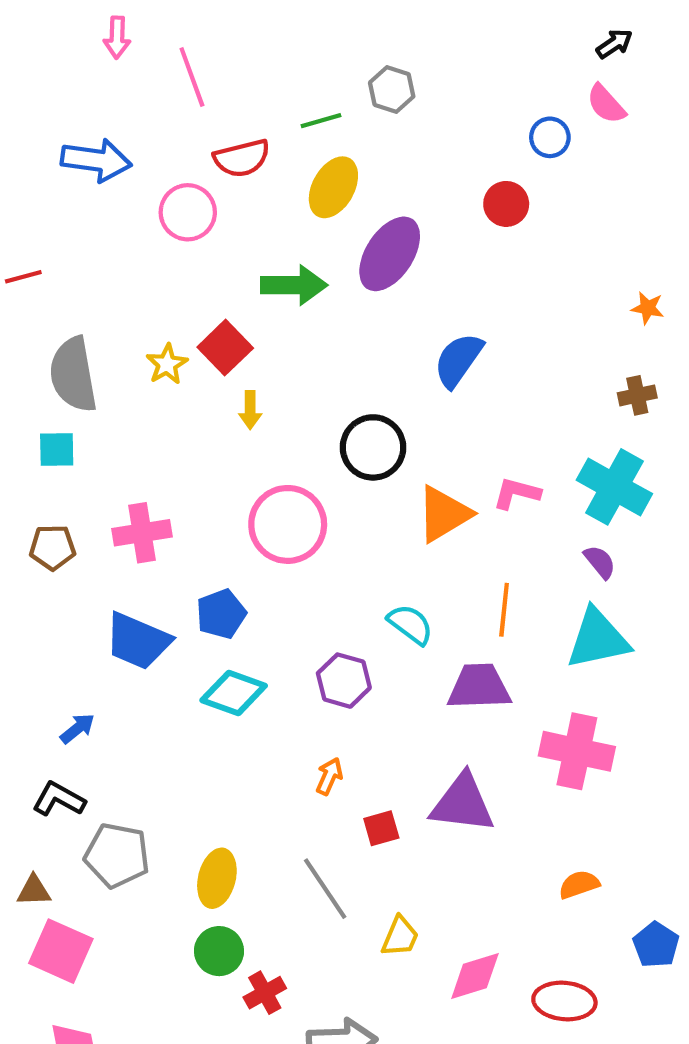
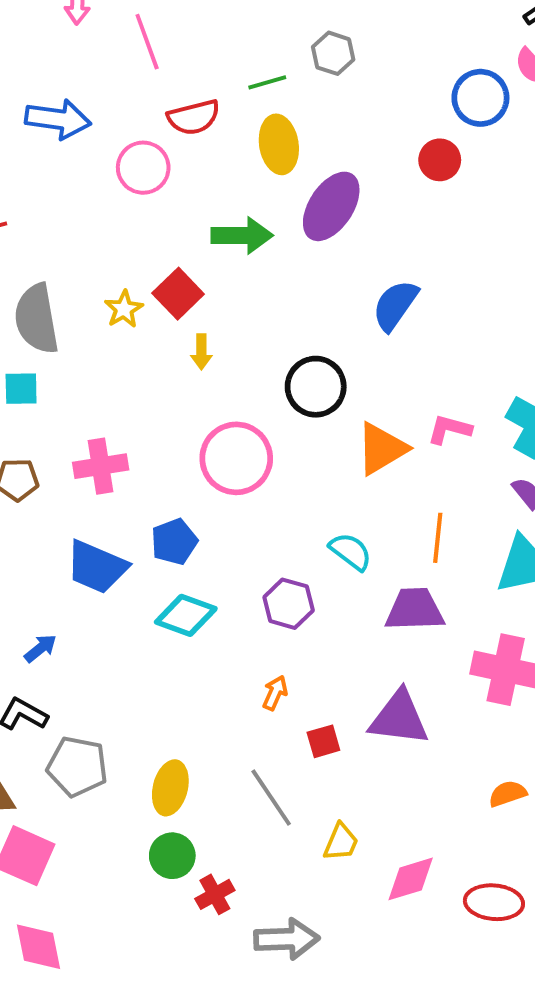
blue circle: (550, 137) -> (480, 98), size x1.5
yellow ellipse: (333, 187) -> (279, 144), turned -38

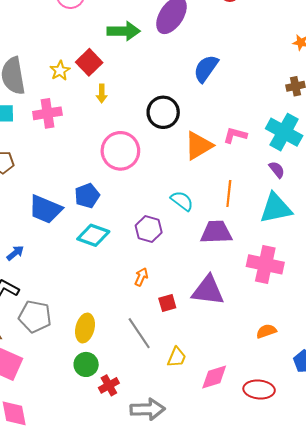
pink cross: (101, 466) -> (47, 113), moved

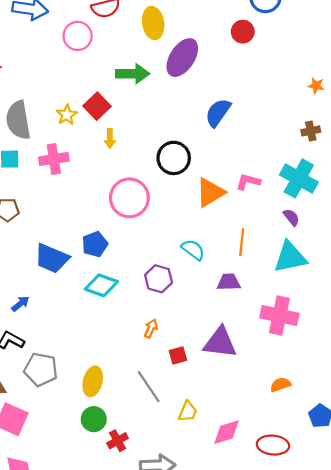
purple trapezoid: (216, 232) -> (229, 282), size x0.7

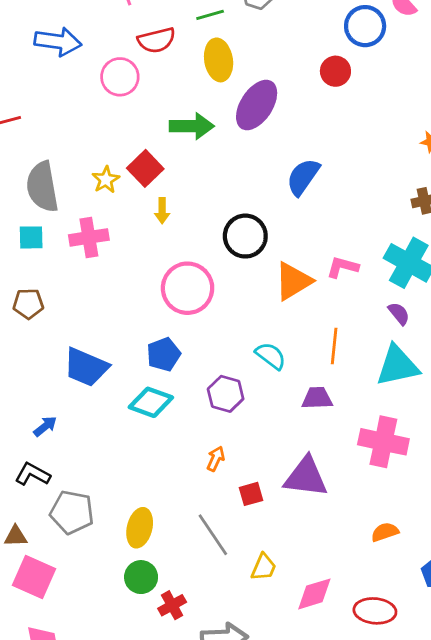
blue pentagon: (95, 244) -> (164, 354), moved

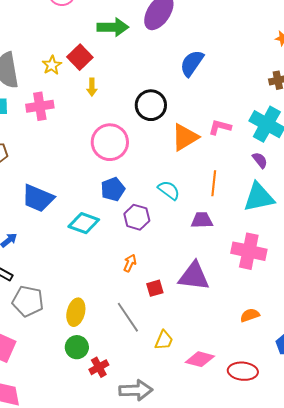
blue pentagon: (164, 354) -> (113, 189), moved
pink diamond: (314, 594) -> (200, 359), turned 32

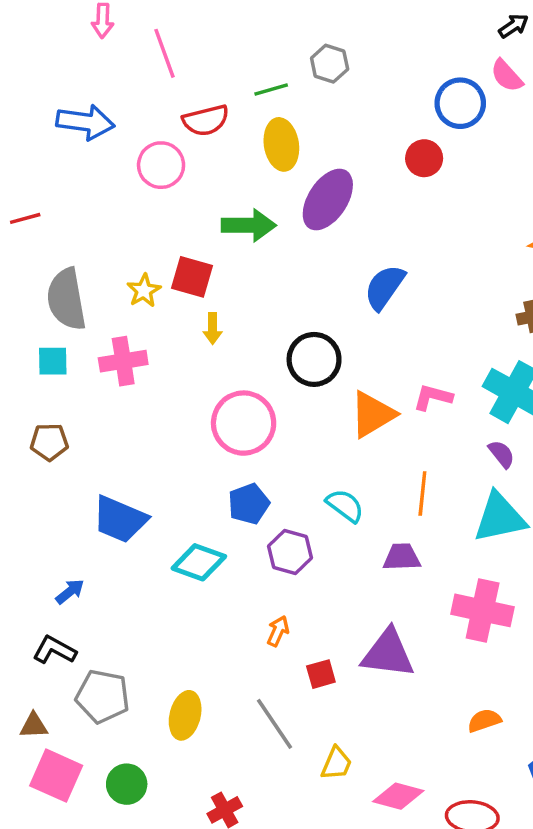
red square: (80, 57) -> (192, 277), turned -30
green circle: (77, 347) -> (127, 784), moved

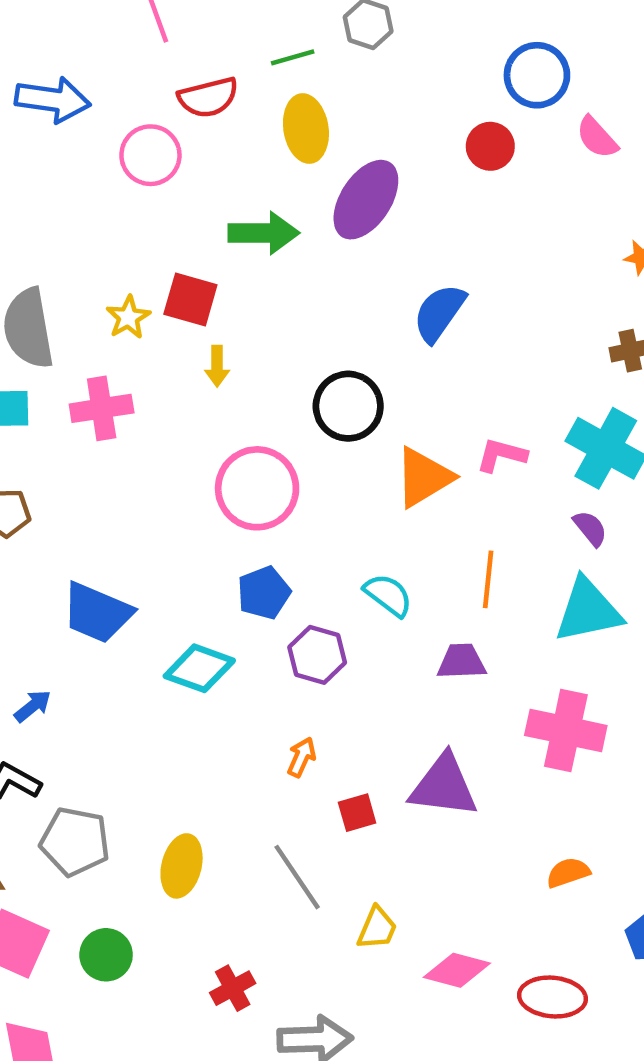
pink semicircle: (507, 76) -> (597, 137), moved

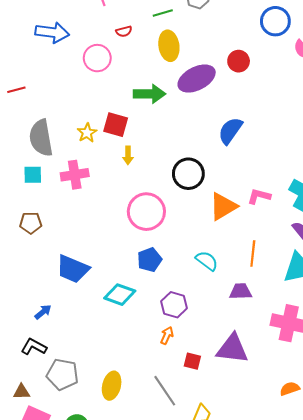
red semicircle: (208, 97) -> (124, 31), size x0.6
red circle: (490, 146) -> (239, 61), moved
purple ellipse: (366, 200) -> (197, 79), turned 30
purple hexagon: (317, 655) -> (174, 305), moved
red square: (357, 813) -> (192, 361), turned 30

